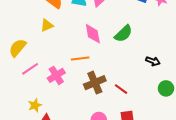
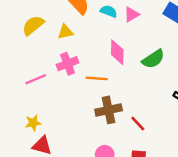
yellow semicircle: (18, 48) -> (33, 25), moved
pink cross: (56, 75) -> (68, 64), moved

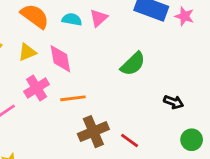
pink diamond: (117, 52) -> (60, 59), moved

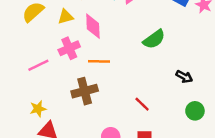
brown cross: (93, 132) -> (85, 91), moved

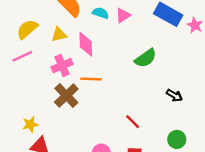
pink line: (38, 65) -> (22, 56), moved
brown cross: (85, 91) -> (66, 95), moved, turned -30
green circle: (195, 111) -> (177, 139), moved

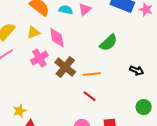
orange line: (91, 79) -> (92, 74), moved
brown cross: (66, 95) -> (65, 67), moved
red line: (133, 122) -> (90, 96), moved

